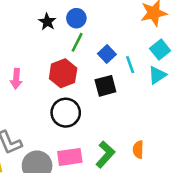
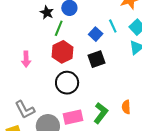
green line: (77, 42) -> (59, 28), moved
cyan line: (130, 65) -> (113, 26), moved

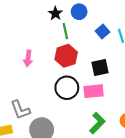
green line: (59, 28) -> (65, 31), turned -42
blue square: (96, 34) -> (103, 32), moved
pink rectangle: (73, 117) -> (94, 91), moved

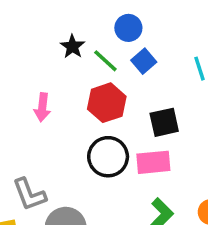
black star: (55, 13) -> (72, 47), moved
green line: (65, 31) -> (105, 61), turned -35
blue square: (103, 32) -> (144, 61), moved

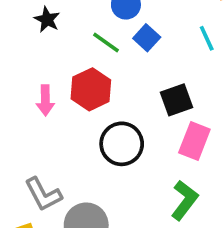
black star: (72, 47) -> (47, 19), moved
red hexagon: (107, 103) -> (91, 89), moved
pink rectangle: (153, 162) -> (194, 141), moved, turned -56

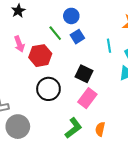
black star: (47, 19) -> (18, 11), moved
pink arrow: (45, 100) -> (19, 44), moved, turned -35
black square: (176, 100) -> (84, 74), turned 30

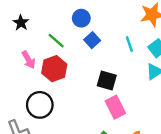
green line: (55, 33) -> (56, 41), moved
black circle: (48, 89) -> (40, 105), moved
pink rectangle: (87, 98) -> (115, 107), turned -54

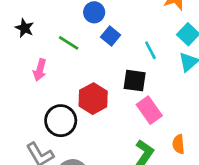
cyan line: (129, 44) -> (150, 50), moved
pink arrow: (29, 60) -> (40, 70), turned 54
red hexagon: (54, 69) -> (93, 99), moved

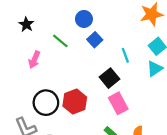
black square: (135, 81) -> (109, 78), turned 36
red hexagon: (93, 99) -> (75, 102), moved

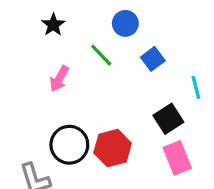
blue circle: (84, 19) -> (125, 23), moved

